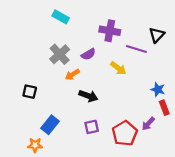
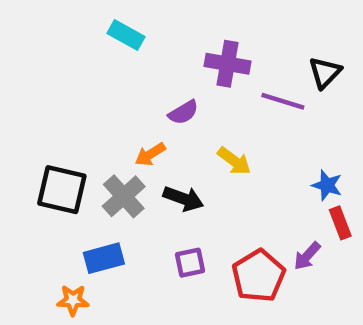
gray cross: (60, 54) -> (124, 196), moved
yellow arrow: (118, 68) -> (234, 161), moved
black square: (30, 92) -> (62, 190), size x1.6
blue rectangle: (50, 125) -> (104, 258), turned 36

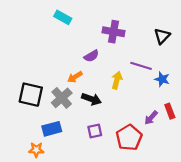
purple line: (283, 101) -> (141, 66), moved
yellow arrow: (234, 161) -> (117, 80), turned -112
blue star: (327, 185) -> (162, 79), moved
purple arrow: (307, 256) -> (151, 118), moved

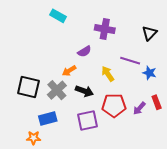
yellow arrow: (117, 80) -> (108, 74), turned -49
purple square: (95, 131) -> (87, 121), size x1.5
red pentagon: (129, 138) -> (114, 105), moved, turned 30

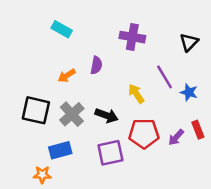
cyan rectangle: (58, 16) -> (62, 29), moved
purple semicircle: (84, 51) -> (96, 65), moved, turned -48
purple line: (130, 61) -> (164, 77), turned 42
orange arrow: (69, 71) -> (67, 76), moved

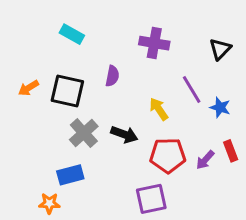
orange arrow: (67, 76) -> (28, 88), moved
black square: (36, 110) -> (67, 91), moved
purple square: (110, 153) -> (151, 199), moved

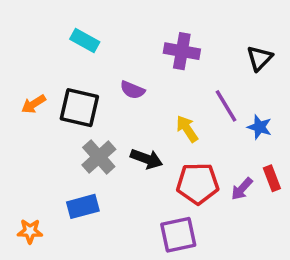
purple semicircle: (112, 76) -> (132, 90), turned 102
orange star: (49, 203) -> (30, 231), moved

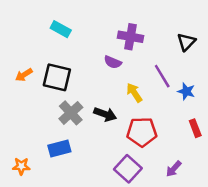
purple semicircle: (132, 90) -> (113, 62), moved
purple arrow: (242, 189) -> (174, 169), moved
purple square: (178, 235) -> (128, 169), turned -36

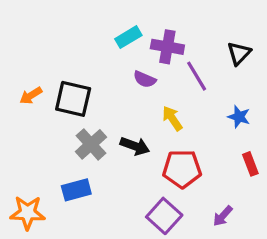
cyan rectangle: (61, 29) -> (128, 37), moved, turned -60
purple line: (162, 76) -> (197, 76), moved
orange star: (21, 166) -> (28, 213), size x1.5

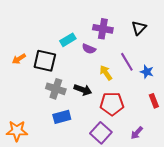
cyan rectangle: (128, 37) -> (68, 40), moved
black triangle: (239, 53) -> (139, 28), moved
purple line: (197, 76) -> (127, 62), moved
gray cross: (91, 144) -> (56, 89), turned -30
blue rectangle: (76, 190) -> (62, 117), moved

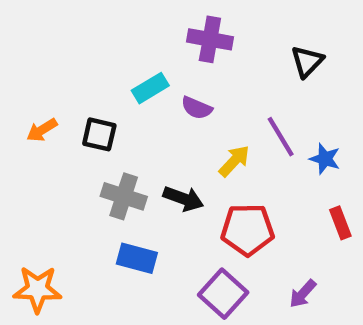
purple cross: (103, 29) -> (210, 39), moved
black square: (45, 61) -> (99, 134), size x0.7
yellow arrow: (106, 73) -> (234, 161), turned 77
blue rectangle: (62, 117) -> (137, 258), turned 30

